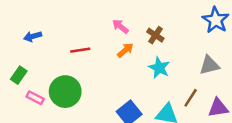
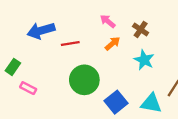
blue arrow: (33, 36) -> (41, 31), moved, size x1.6
green circle: (65, 92) -> (84, 80), moved

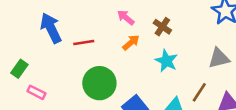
blue arrow: (41, 31) -> (51, 28), turned 80

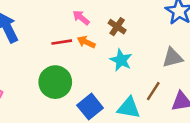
red line: (84, 42) -> (62, 42), moved
orange arrow: (131, 42) -> (86, 42), turned -114

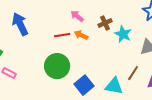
brown cross: (117, 27) -> (105, 23), turned 32
cyan star: (121, 60) -> (123, 34), moved

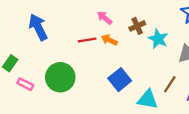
green circle: (57, 66) -> (60, 77), moved
blue square: (84, 85) -> (120, 80), moved

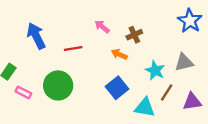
cyan star: (158, 39) -> (155, 70), moved
red line: (87, 40) -> (73, 49), moved
orange arrow: (109, 40) -> (119, 54), moved

